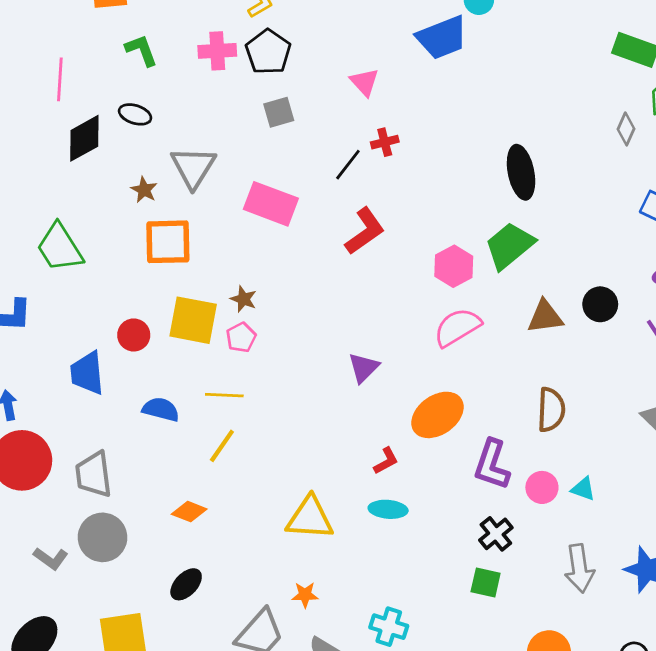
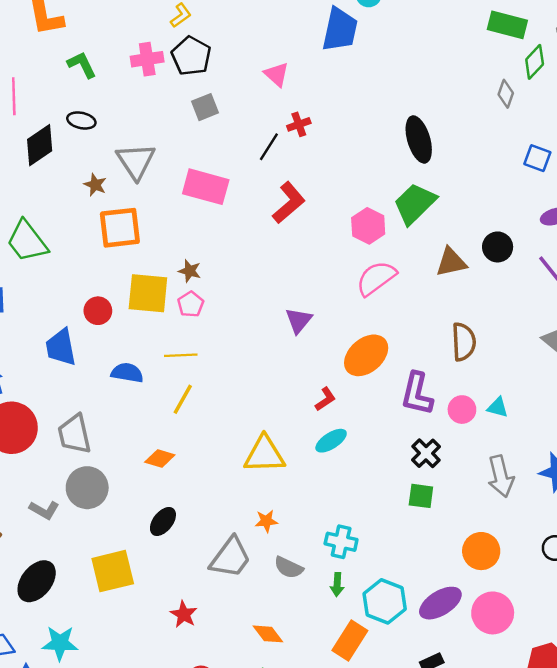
blue trapezoid: (442, 37) -> (340, 30), turned -51
cyan ellipse: (388, 509) -> (331, 441), turned -32

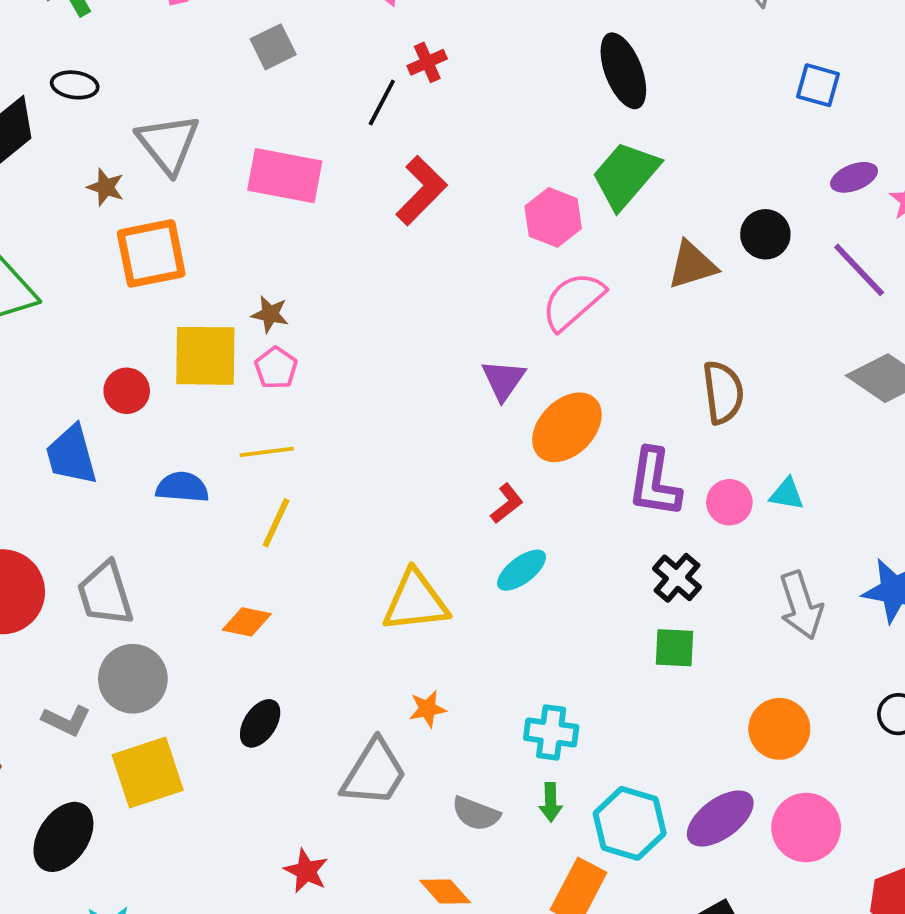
purple triangle: (299, 320) -> (503, 380), moved
gray semicircle: (289, 568) -> (476, 814), moved
yellow square: (113, 571) -> (148, 772), moved

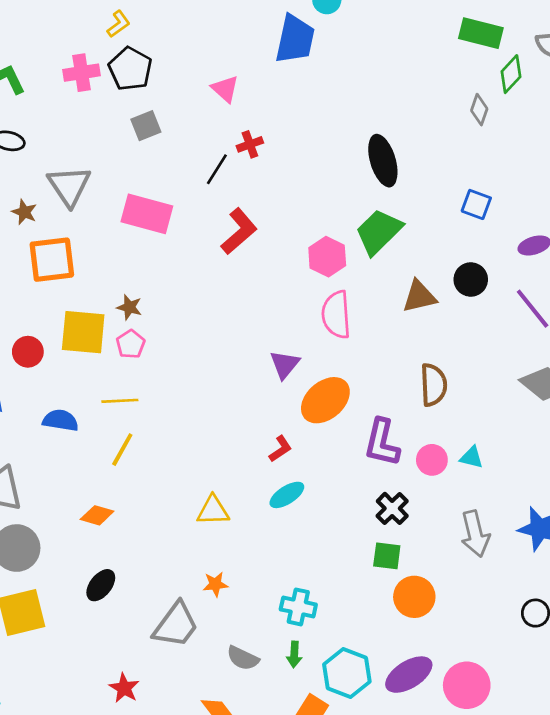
blue square: (818, 85) -> (476, 204), moved
pink semicircle: (573, 301) -> (336, 315), turned -57
yellow triangle: (415, 601) -> (213, 510), size x0.7
orange circle: (779, 729) -> (414, 597), moved

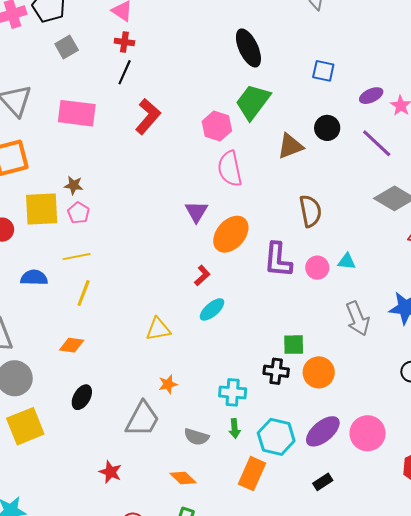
red cross: (250, 144) -> (124, 42), moved, turned 36
black cross: (392, 508) -> (276, 371), moved, turned -30

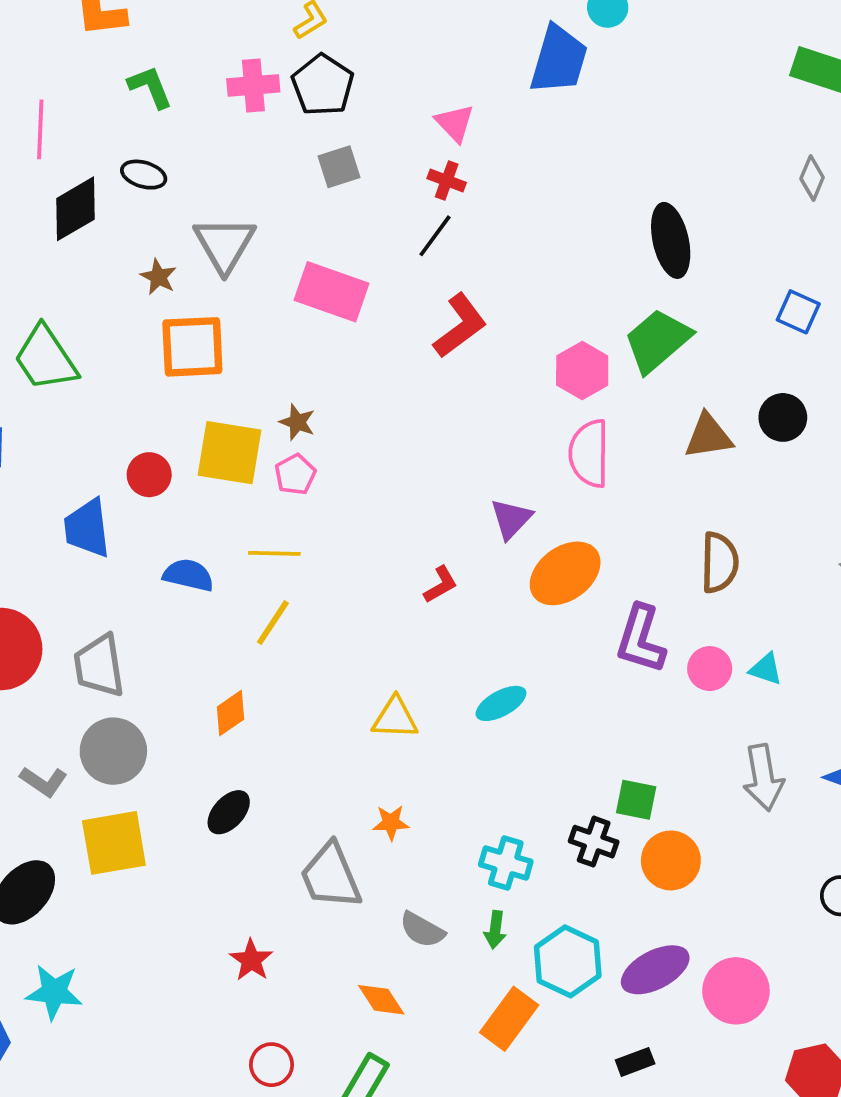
red L-shape: (202, 275) -> (441, 585), moved
orange diamond: (72, 345) -> (231, 713), turned -55
gray trapezoid: (142, 419) -> (331, 876), turned 117

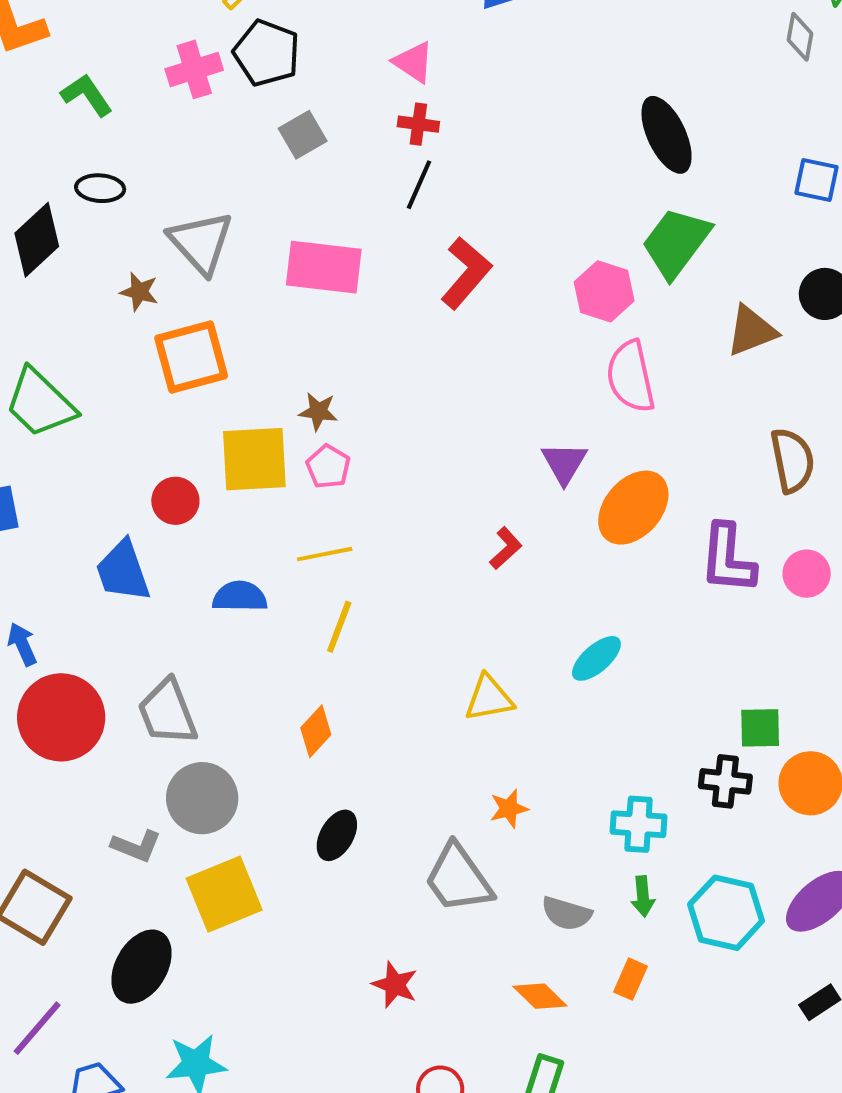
orange rectangle: (509, 1019) -> (631, 979), moved, size x0.6

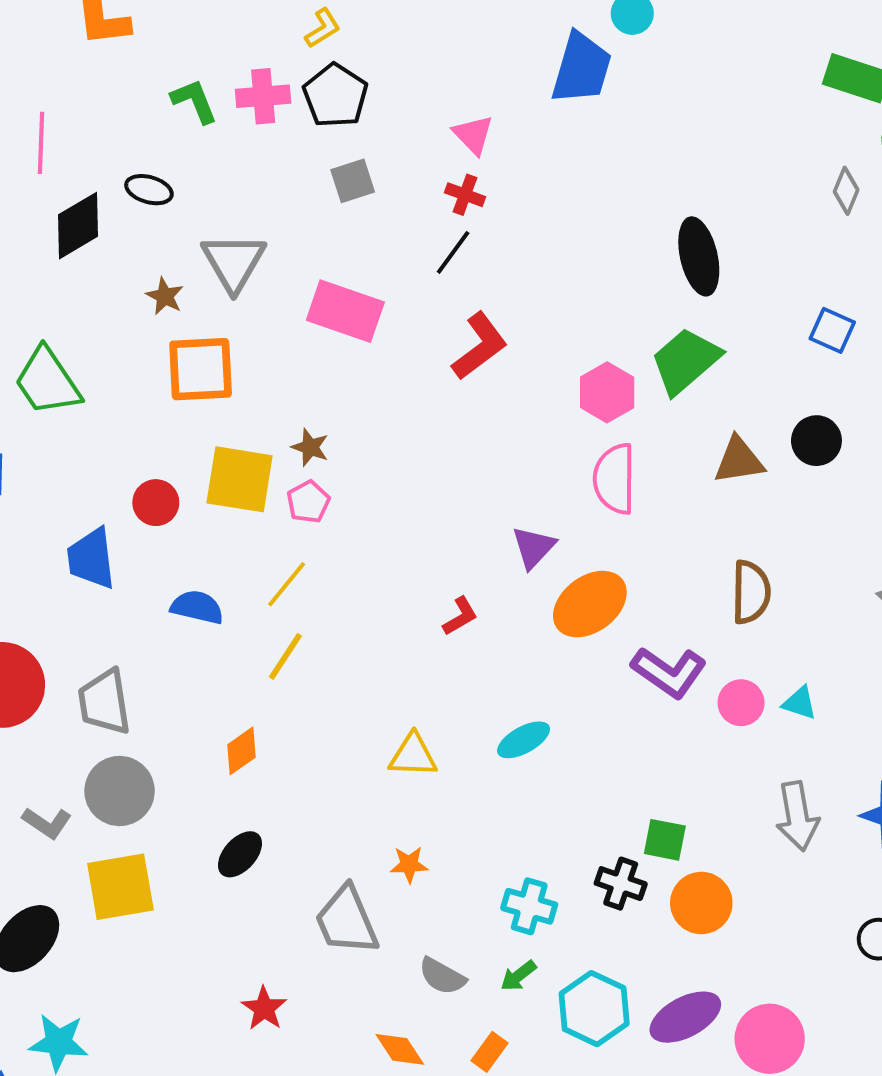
green L-shape: (87, 95) -> (194, 101), moved
yellow line: (325, 554) -> (287, 584), turned -52
purple L-shape: (728, 559) -> (669, 672), turned -72
green arrow: (643, 896) -> (518, 976), turned 45

